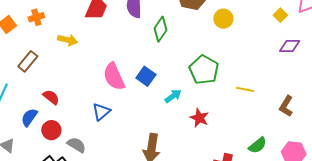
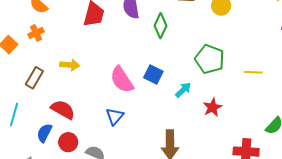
yellow arrow: (68, 40) -> (70, 65), moved
red semicircle: (51, 97) -> (63, 110), size x1.4
red star: (199, 118) -> (212, 107), turned 30

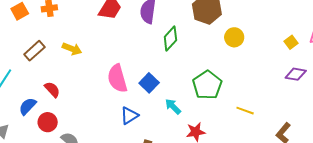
cyan arrow: (183, 90) -> (173, 106), turned -108
red semicircle: (63, 110) -> (52, 89), size x0.7
blue triangle: (115, 116) -> (129, 115), moved

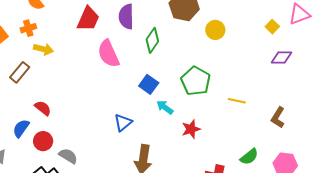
yellow arrow: (72, 49) -> (43, 49), moved
pink semicircle: (117, 78) -> (108, 54), moved
blue square: (149, 83) -> (149, 84), moved

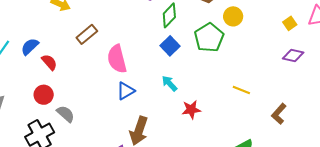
pink semicircle: (108, 54) -> (117, 59), moved
brown rectangle: (20, 72) -> (87, 34), moved
green pentagon: (196, 81) -> (209, 38), moved
blue square: (149, 84) -> (170, 46), moved
blue semicircle: (21, 128) -> (30, 47), moved

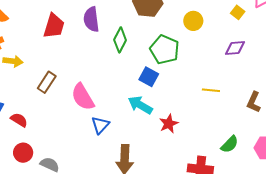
yellow circle: (233, 16) -> (193, 21), moved
blue square: (170, 46) -> (149, 77), moved
purple diamond: (293, 55) -> (235, 48), moved
cyan arrow: (169, 83) -> (140, 105), size x1.4

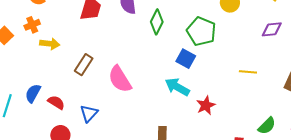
blue triangle: (100, 125) -> (89, 113), moved

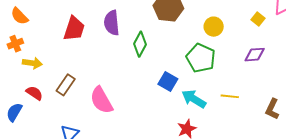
green pentagon: (201, 31) -> (201, 58), moved
cyan arrow: (177, 87) -> (194, 99), moved
red semicircle: (56, 102) -> (34, 93), moved

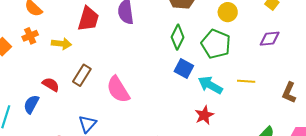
green diamond: (140, 44) -> (178, 37), moved
yellow arrow: (32, 63) -> (61, 44), moved

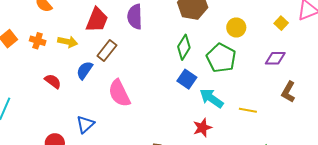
orange cross: (30, 36) -> (38, 41), moved, turned 35
brown rectangle: (82, 75) -> (107, 51), moved
yellow line: (246, 81) -> (248, 110), moved
brown L-shape: (289, 93) -> (288, 92), moved
blue semicircle: (31, 104) -> (85, 70), moved

